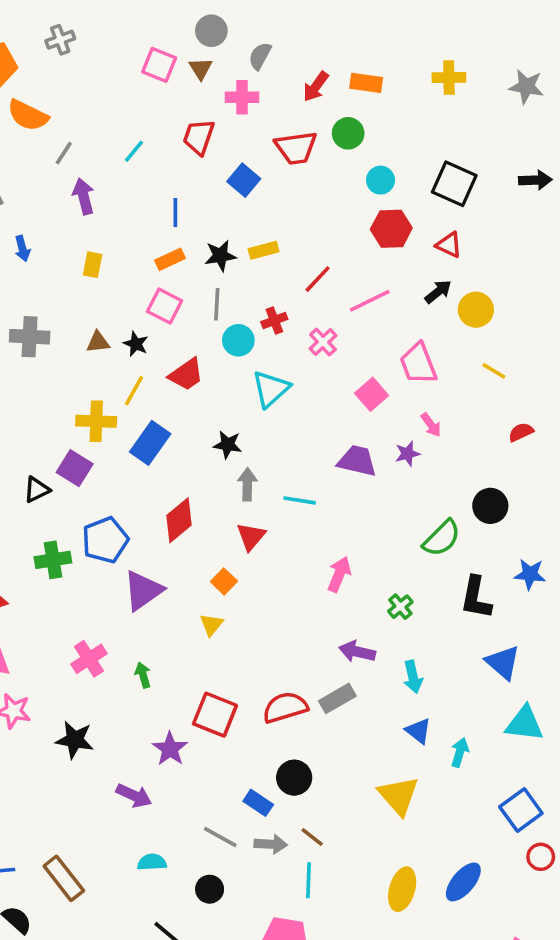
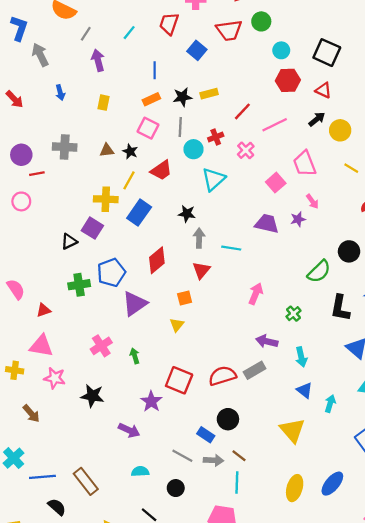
orange square: (224, 581) -> (185, 298), turned 32

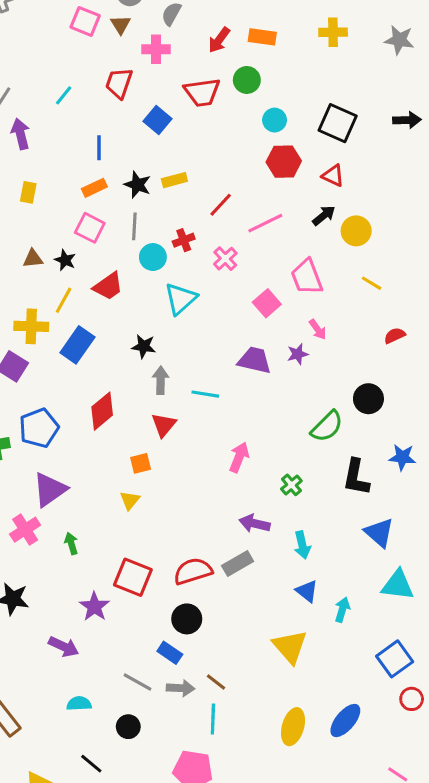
black star: (182, 97) -> (137, 185), turned 30
purple triangle: (135, 304) -> (50, 490), moved
black circle: (228, 419) -> (187, 619), moved

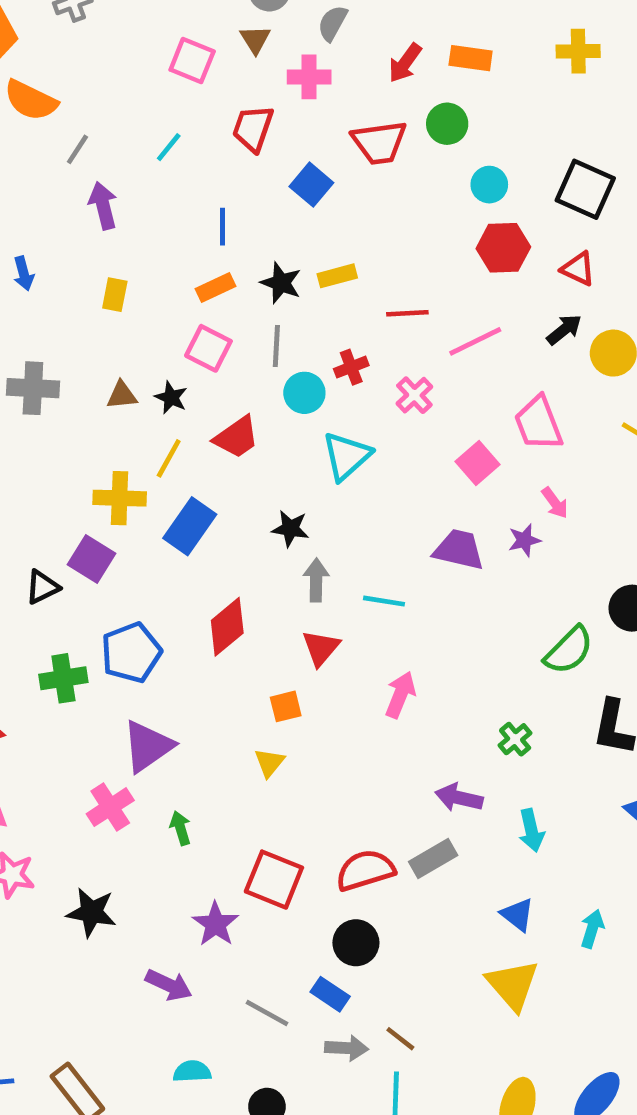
pink square: (85, 21) -> (192, 61), moved
red line: (221, 205) -> (407, 313), turned 44
pink arrow: (239, 457) -> (400, 695), moved
blue triangle: (307, 591) -> (517, 915), moved
gray line: (137, 682) -> (267, 1013), moved

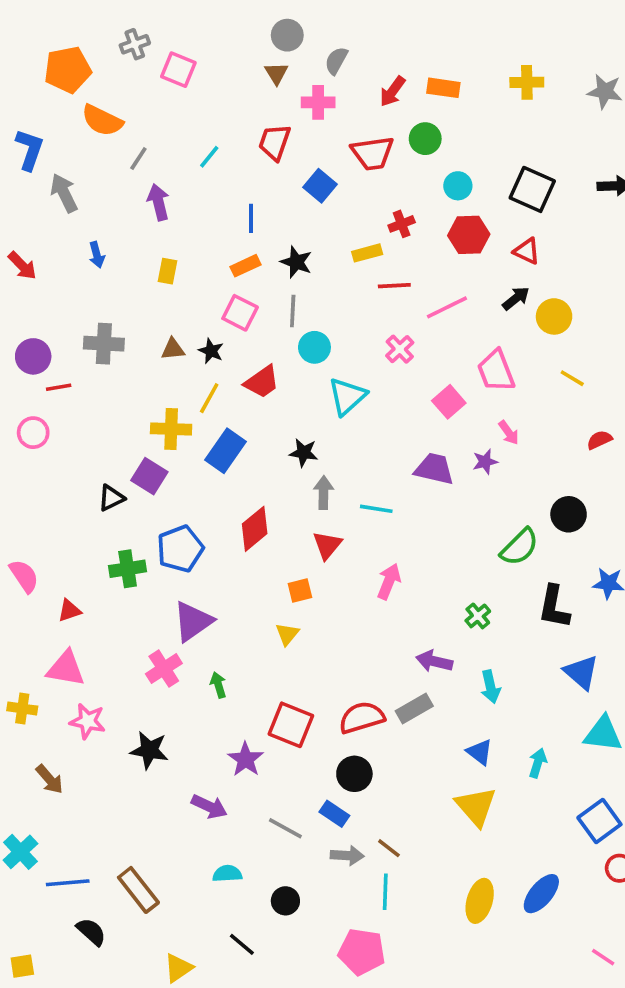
pink square: (192, 61) -> (178, 70), moved
yellow rectangle: (337, 276) -> (367, 253), moved
red cross: (351, 367) -> (402, 224), moved

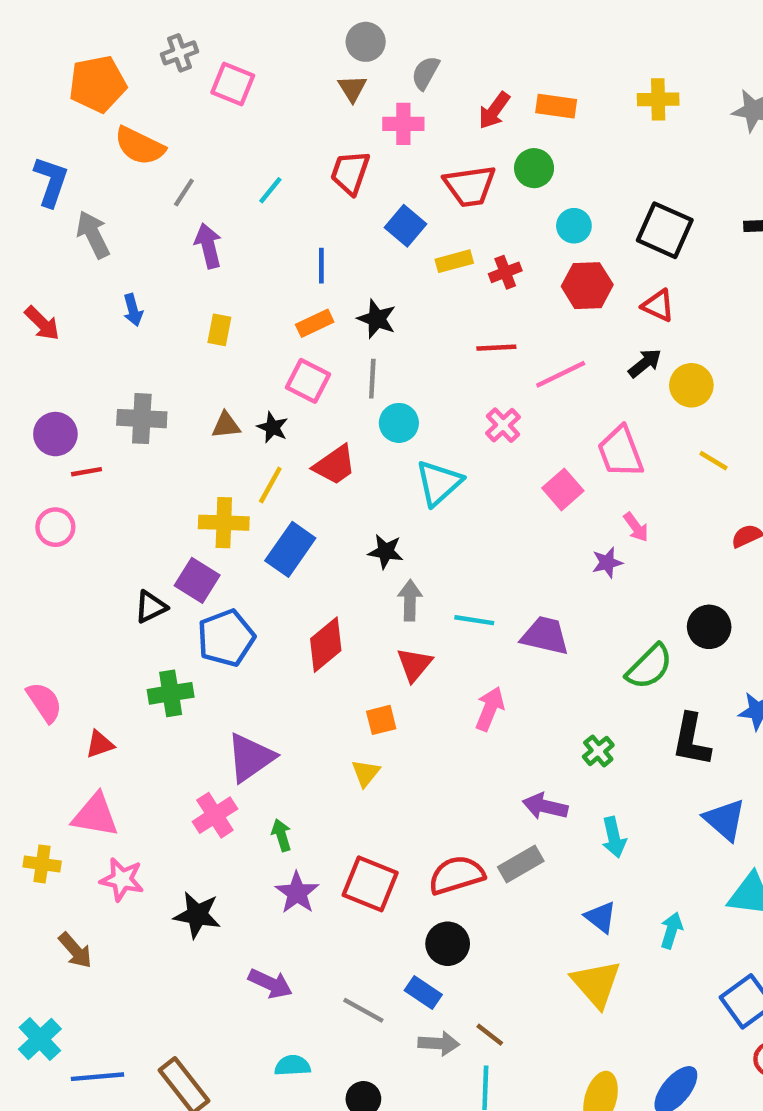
yellow rectangle: (367, 253) -> (454, 261), moved
purple trapezoid: (434, 469) -> (545, 636), moved
blue pentagon: (180, 549) -> (226, 638), moved
purple star: (246, 759) -> (297, 893), moved

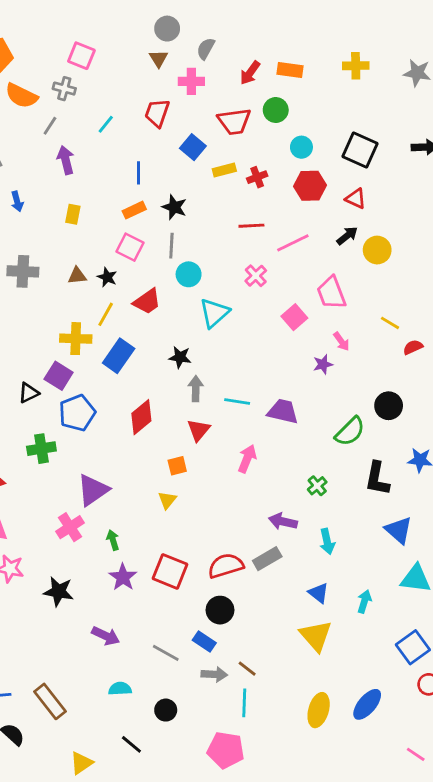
gray cross: (179, 53) -> (64, 89), moved, turned 35
yellow line: (714, 461) -> (390, 323), moved

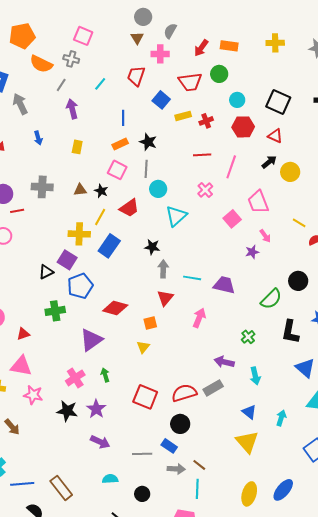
pink line: (293, 243) -> (231, 167), turned -45
red diamond: (141, 417) -> (115, 308), moved, turned 55
pink cross: (70, 527) -> (75, 378), moved
purple star: (123, 577) -> (96, 409), moved
gray line: (166, 653) -> (142, 454), turned -30

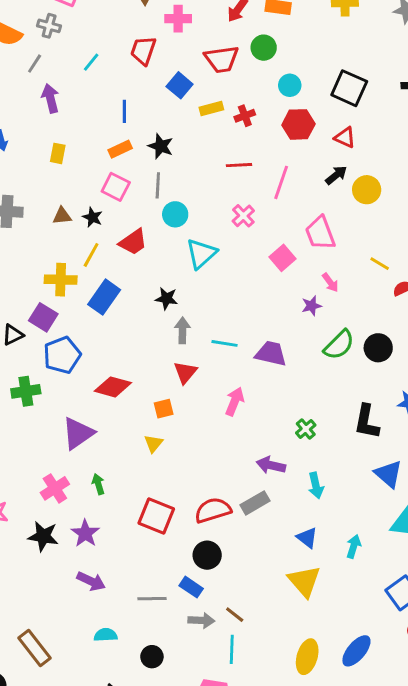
green semicircle: (271, 299) -> (339, 345), moved

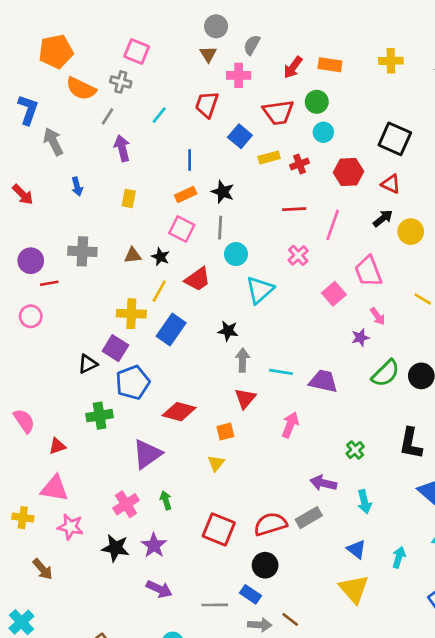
cyan circle: (290, 85) -> (323, 132), moved

